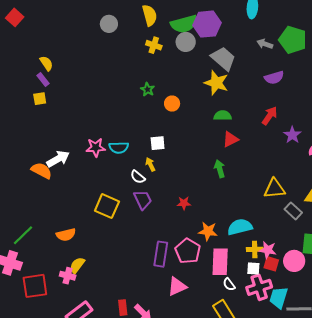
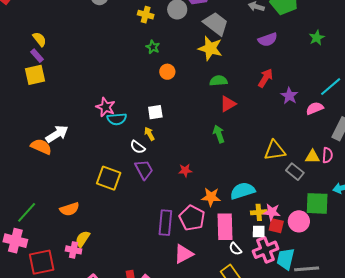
green star: (147, 89) -> (153, 47), moved
yellow square: (40, 99) -> (35, 75), size x1.5
pink star: (96, 147) -> (106, 107), moved, turned 30

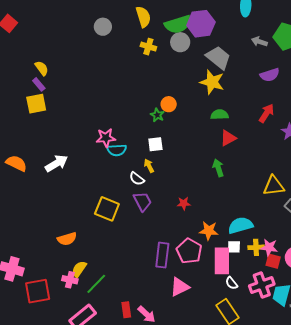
green star: (153, 47) -> (157, 115), moved
pink star: (106, 107) -> (106, 138), turned -30
orange semicircle: (41, 147) -> (16, 163), moved
green line: (27, 212) -> (96, 284), moved
white square: (259, 231) -> (234, 247), moved

